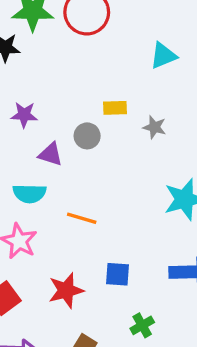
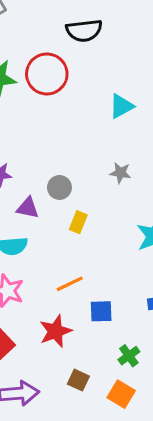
yellow rectangle: (115, 108) -> (78, 222), moved, turned -60
orange line: (82, 218) -> (70, 284), moved, turned -36

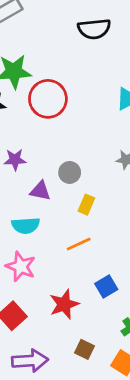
red circle: (47, 74) -> (48, 99), moved
orange line: (70, 284) -> (79, 244), moved
blue square: (101, 311) -> (106, 287), turned -30

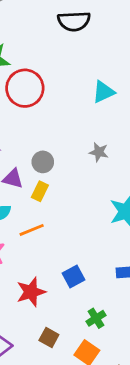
yellow rectangle: (86, 205) -> (40, 191), moved
orange line: (79, 244) -> (32, 230), moved

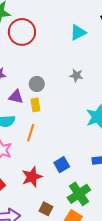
yellow rectangle: (40, 191) -> (35, 105), turned -32
orange line: (32, 230) -> (31, 133), turned -48
green cross: (96, 318) -> (79, 194), size x1.6

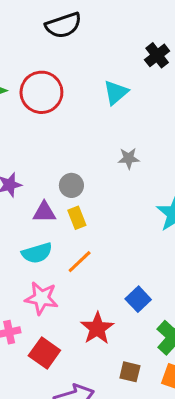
red circle: (22, 32) -> (41, 92), moved
orange line: (31, 133) -> (80, 262), turned 42

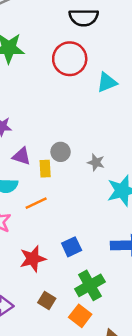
red circle: (41, 92) -> (70, 59), moved
gray star: (129, 158) -> (96, 162), moved
gray circle: (71, 185) -> (61, 152), moved

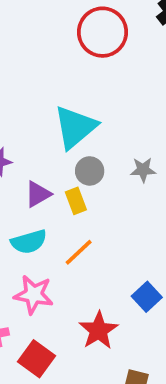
red circle: (70, 59) -> (102, 32), moved
cyan triangle: (107, 82) -> (75, 127), moved, size x1.5
purple triangle: (22, 156) -> (38, 194), turned -30

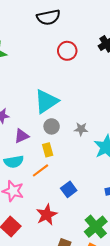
red circle: (102, 32) -> (67, 51), size x0.7
yellow rectangle: (76, 201) -> (48, 150), moved
blue square: (147, 297) -> (69, 189), moved

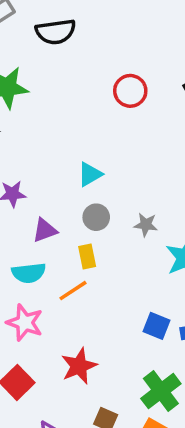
black semicircle: (48, 17) -> (56, 32), moved
cyan triangle: (46, 101) -> (90, 174), size x0.6
blue square: (69, 189) -> (157, 326), moved, turned -35

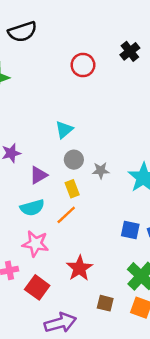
gray star: (146, 225) -> (101, 170), moved

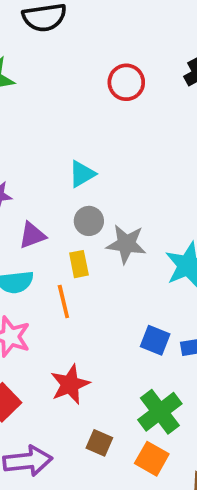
gray star: (101, 170) -> (126, 244), size x1.5
orange line: (66, 215) -> (63, 302), turned -70

